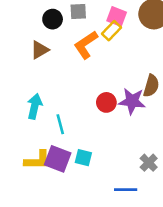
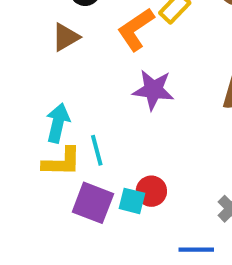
purple star: (132, 101) -> (153, 90), moved
red circle: (106, 102) -> (151, 191), moved
yellow L-shape: (37, 160) -> (62, 162), moved

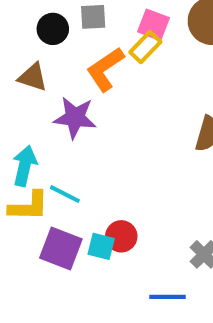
brown triangle: (66, 37) -> (33, 77), turned 48
purple star: (153, 90) -> (75, 118), moved
cyan line: (97, 150) -> (65, 194), turned -48

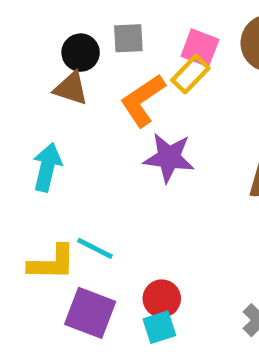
brown triangle: (33, 77) -> (71, 88), moved
purple star: (75, 118) -> (169, 158), moved
cyan arrow: (25, 166) -> (47, 167), moved
cyan square: (101, 246) -> (159, 327), moved, turned -32

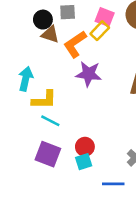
brown triangle: (71, 88) -> (50, 34), moved
yellow L-shape: (52, 263) -> (44, 100), moved

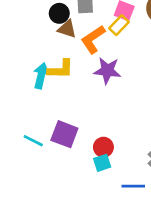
yellow L-shape: (44, 100) -> (61, 69), moved
cyan line: (50, 121) -> (33, 141), moved
purple square: (48, 154) -> (64, 134), moved

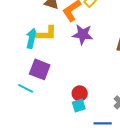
purple square: (64, 134) -> (40, 69), moved

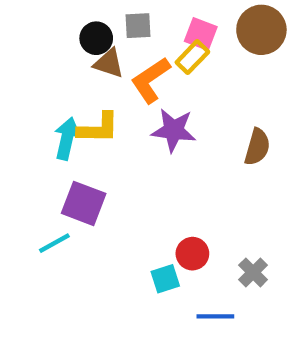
cyan line: (26, 88) -> (54, 243), turned -56
red circle: (80, 93) -> (192, 254), moved

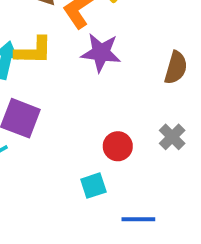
red circle: (192, 254) -> (118, 146), moved
gray cross: (253, 272) -> (172, 137), moved

